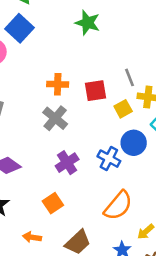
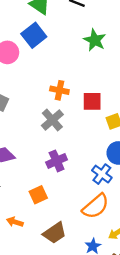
blue cross: (109, 159) -> (102, 174), moved

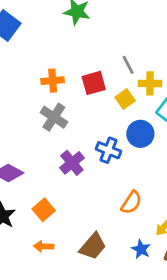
blue cross: (102, 174) -> (108, 150), moved
orange square: (38, 195) -> (44, 210), moved
orange semicircle: (96, 206) -> (131, 202), size x0.7

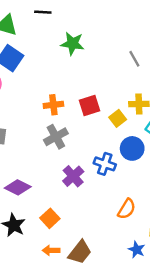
gray line: (128, 65) -> (134, 59), moved
gray cross: (54, 117) -> (56, 137), turned 30
brown trapezoid: (93, 246) -> (80, 252), moved

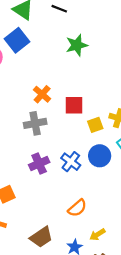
green star: (72, 44) -> (77, 45), turned 30
orange cross: (53, 105) -> (42, 94), turned 30
brown trapezoid: (80, 252) -> (41, 237), moved

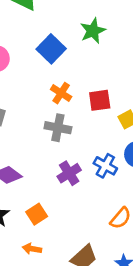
blue square: (17, 40) -> (51, 49), moved
gray cross: (35, 123) -> (58, 128), turned 30

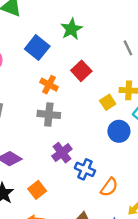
red square: (100, 100) -> (81, 71), moved, turned -30
blue cross: (105, 166) -> (85, 169), moved

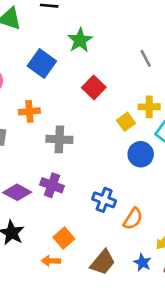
orange cross: (49, 85) -> (29, 111), moved, turned -30
purple cross: (62, 153) -> (52, 185), moved, turned -30
orange square: (37, 190) -> (64, 238), moved

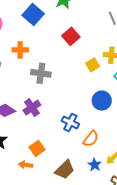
blue circle: (141, 154) -> (102, 101), moved
purple cross: (52, 185) -> (32, 108), turned 30
blue star: (142, 263) -> (95, 165), moved

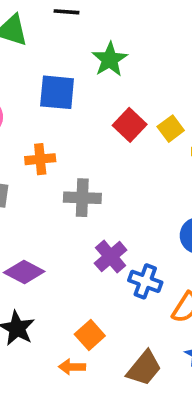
blue square: (33, 15) -> (57, 92), turned -30
yellow square: (93, 65) -> (171, 129), moved
purple cross: (32, 108) -> (111, 257), moved

